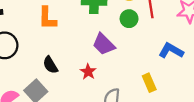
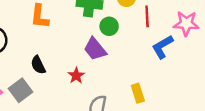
green circle: (129, 19) -> (109, 26), moved
blue L-shape: (171, 51) -> (162, 47), moved, turned -65

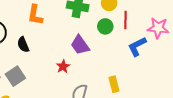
green circle: (109, 26) -> (105, 26), moved
black semicircle: (38, 65) -> (23, 45), moved

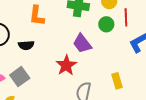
black semicircle: (23, 45) -> (26, 45), turned -70
red star: (63, 66) -> (66, 65), size x1.5

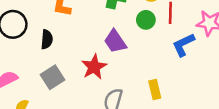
black semicircle: (26, 45) -> (47, 39), turned -84
gray square: (20, 77) -> (52, 77), moved

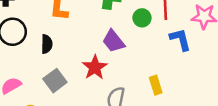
blue L-shape: (183, 45) -> (180, 39), turned 105

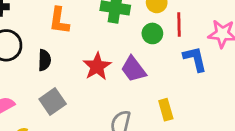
purple trapezoid: (114, 41) -> (133, 69), moved
red star: (95, 67) -> (97, 66), moved

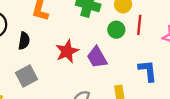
blue L-shape: (195, 59) -> (148, 71), moved

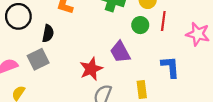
red star: (67, 51) -> (91, 69), moved
gray square: (27, 76) -> (38, 59), moved

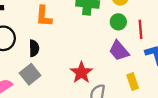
red line: (163, 21) -> (140, 29), moved
purple trapezoid: (120, 52) -> (119, 51), moved

